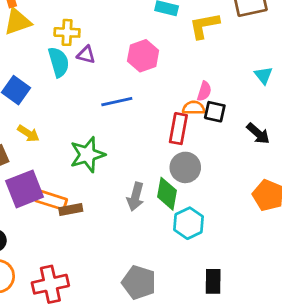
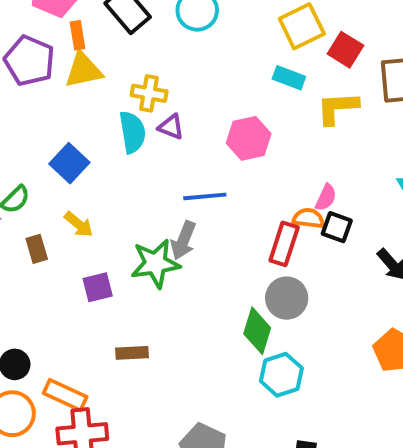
purple square: (25, 189) -> (98, 287), moved, size x0.6
gray arrow: (136, 197) -> (183, 240), moved
orange rectangle: (51, 200) -> (65, 395), moved
brown rectangle: (71, 209) -> (132, 353), moved

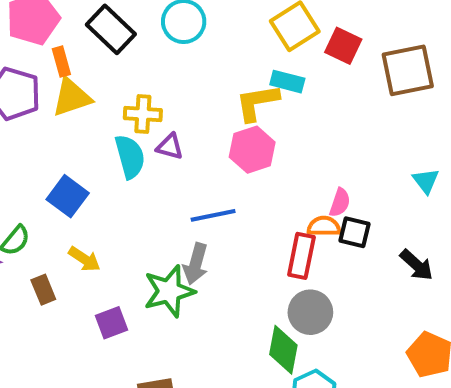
yellow L-shape: (337, 108) -> (257, 102), moved

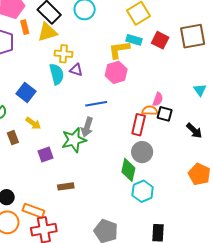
red square: (343, 46) -> (160, 40), moved
yellow triangle: (72, 97) -> (47, 32), moved

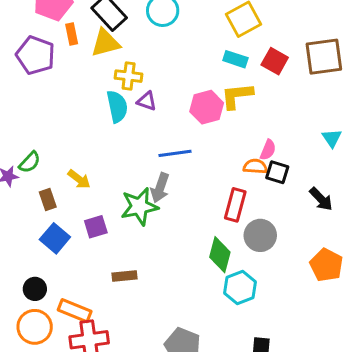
yellow L-shape: (119, 50) -> (237, 96), moved
blue square: (26, 93) -> (55, 238), moved
red rectangle: (139, 125) -> (235, 205), moved
gray circle: (142, 152) -> (260, 235), moved

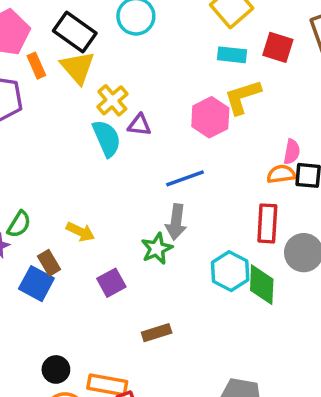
yellow triangle: (105, 43) -> (78, 67), turned -44
yellow cross: (129, 76) -> (112, 100), turned -36
green star: (139, 206) -> (157, 249), size x0.7
blue square: (55, 238) -> (36, 284), moved
cyan hexagon: (240, 288) -> (230, 271), moved

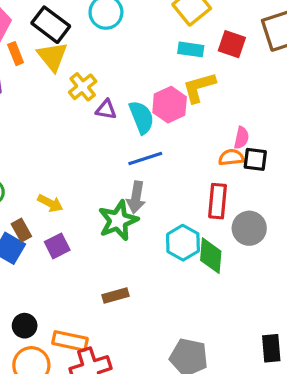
cyan semicircle: (107, 138) -> (142, 117), moved
green star: (157, 249) -> (118, 221), size x1.4
purple square: (111, 283) -> (57, 246), moved

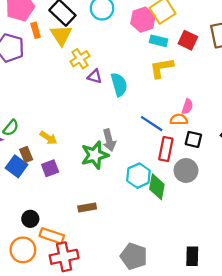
pink hexagon: (170, 105) -> (143, 20), moved
blue line: (145, 159) -> (152, 124), moved, turned 45
black square: (255, 159) -> (193, 139), moved
gray arrow: (136, 197) -> (109, 140), turned -30
black circle: (25, 326) -> (30, 219), moved

